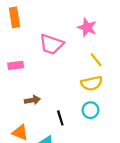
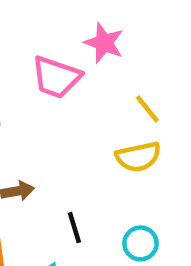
pink star: (87, 27) -> (104, 43), moved
cyan circle: (90, 110) -> (140, 243), moved

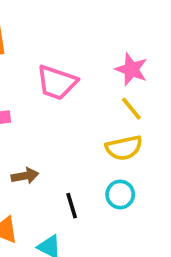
pink star: (104, 43) -> (131, 69), moved
cyan circle: (140, 243) -> (120, 194), moved

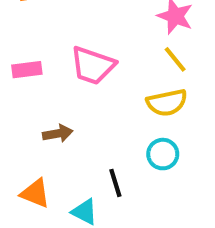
pink trapezoid: (57, 82) -> (93, 66), moved
black line: (72, 206) -> (115, 183), moved

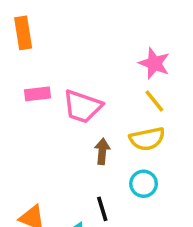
pink rectangle: (27, 70) -> (38, 94), moved
brown arrow: (58, 133) -> (102, 151), moved, turned -75

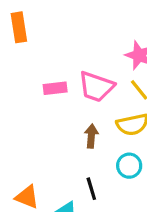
pink rectangle: (38, 94) -> (55, 88), moved
pink trapezoid: (82, 106) -> (96, 87), moved

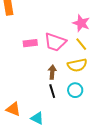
black line: (91, 189) -> (52, 91), moved

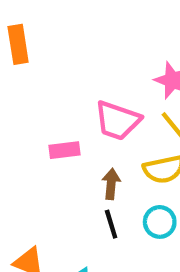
pink rectangle: (30, 43) -> (65, 150), moved

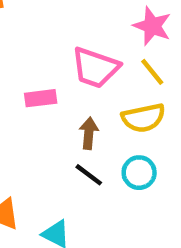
black line: (111, 224) -> (89, 175), turned -36

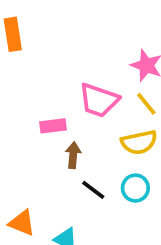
brown arrow: (89, 133) -> (73, 155), moved

